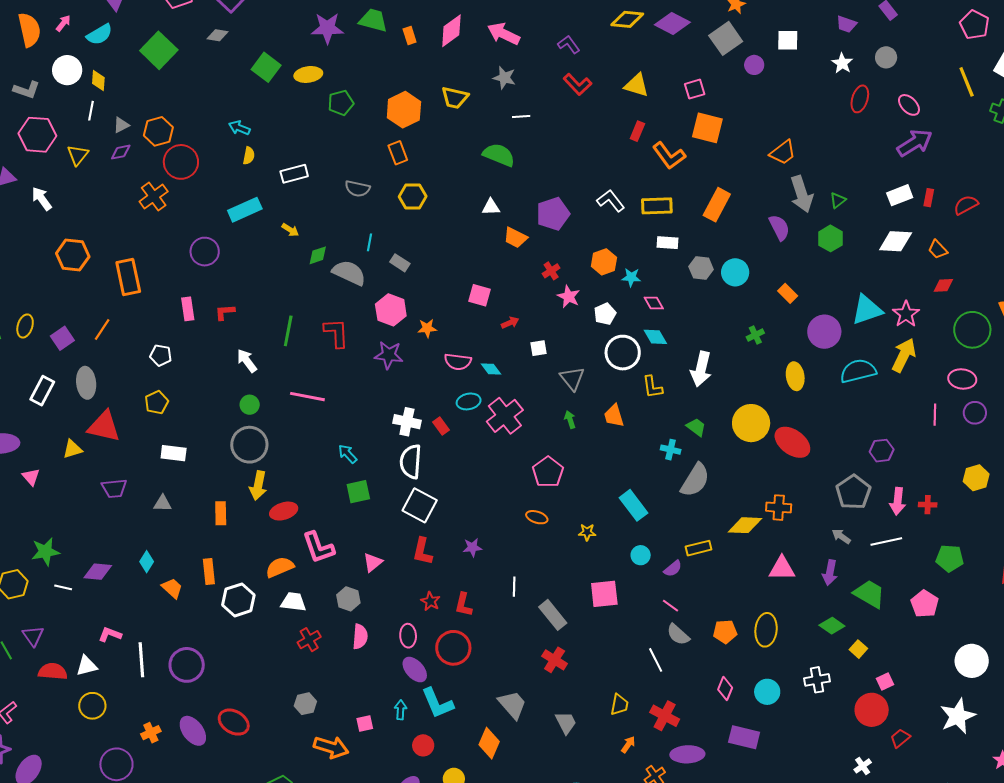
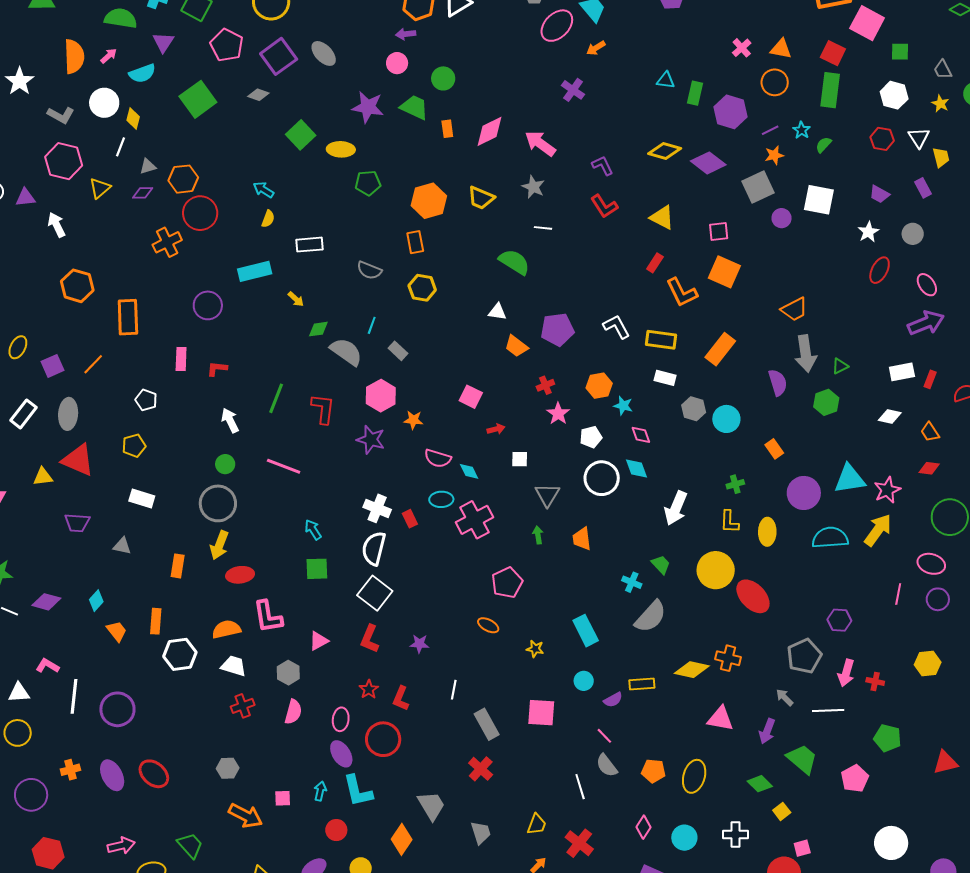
white square: (788, 40) -> (819, 200), size x1.4
white diamond: (896, 241) -> (890, 417), size x0.7
yellow L-shape: (652, 387) -> (729, 522), moved

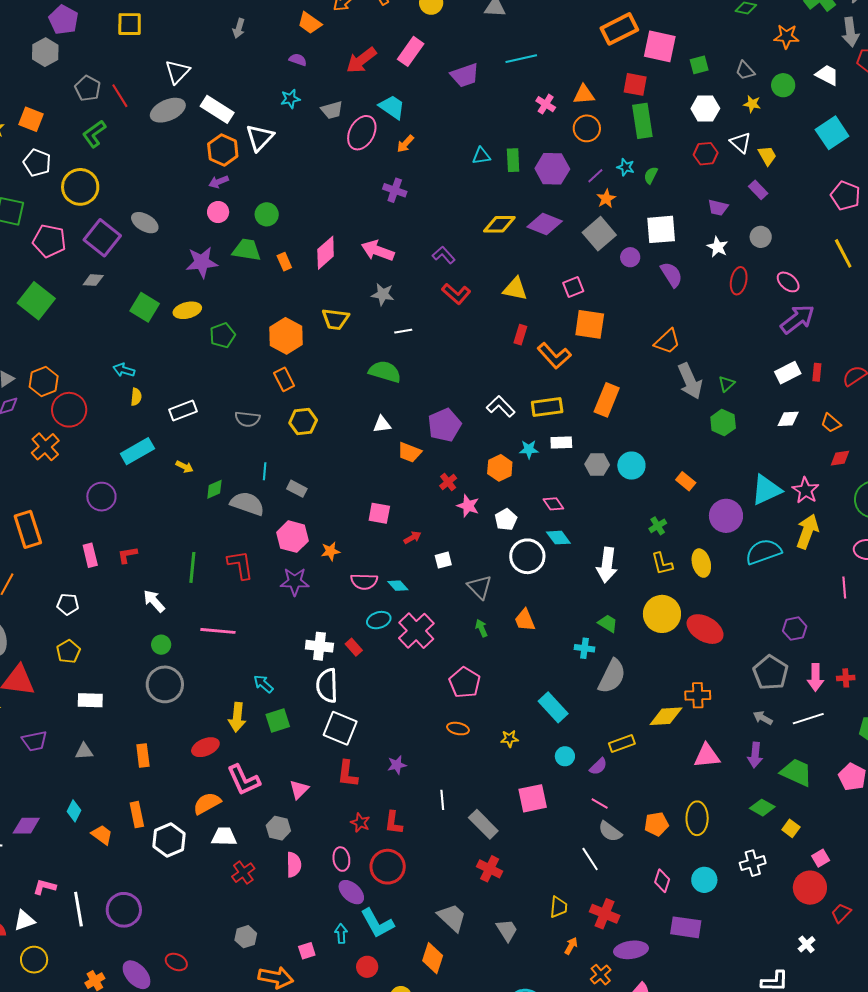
purple semicircle: (778, 383) -> (671, 275), moved
cyan star: (623, 406) -> (529, 449), moved
yellow arrow: (219, 545) -> (237, 717), moved
red ellipse: (154, 774) -> (176, 962), size x0.7

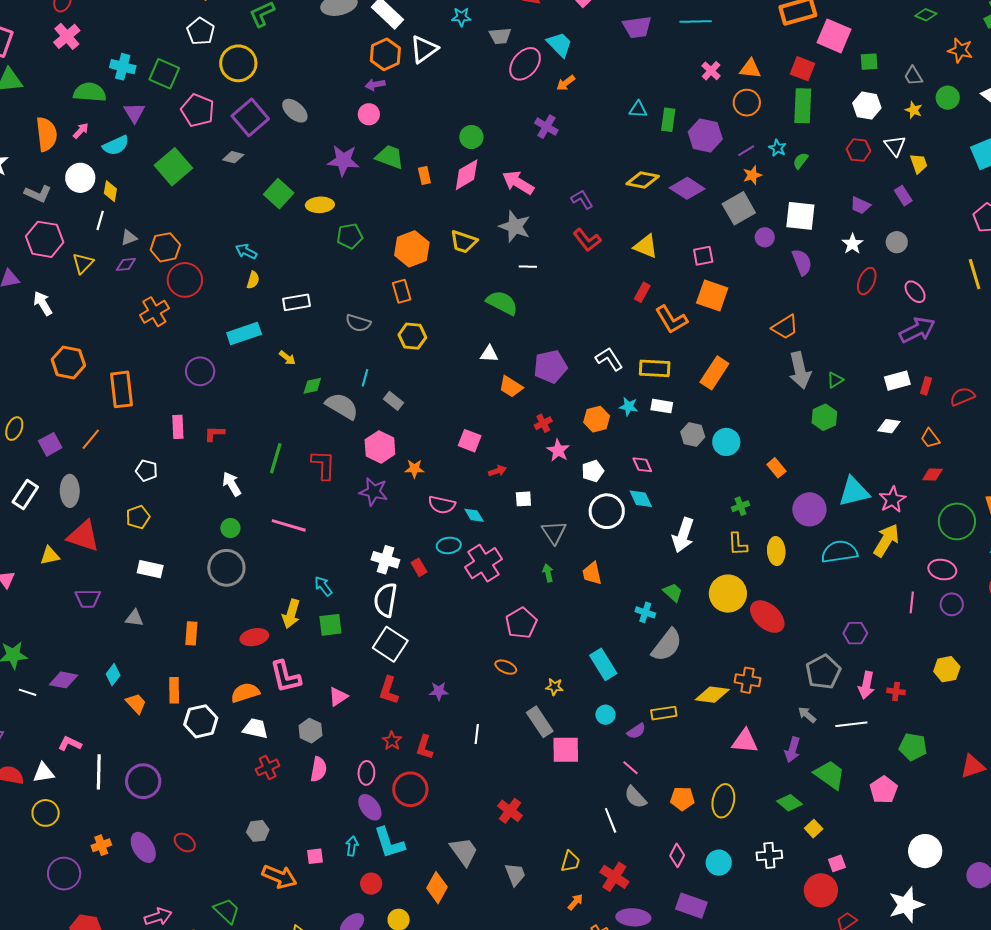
green circle: (267, 214) -> (471, 137), moved
gray star: (383, 294) -> (515, 227), size x1.4
gray rectangle: (483, 824) -> (540, 722), moved

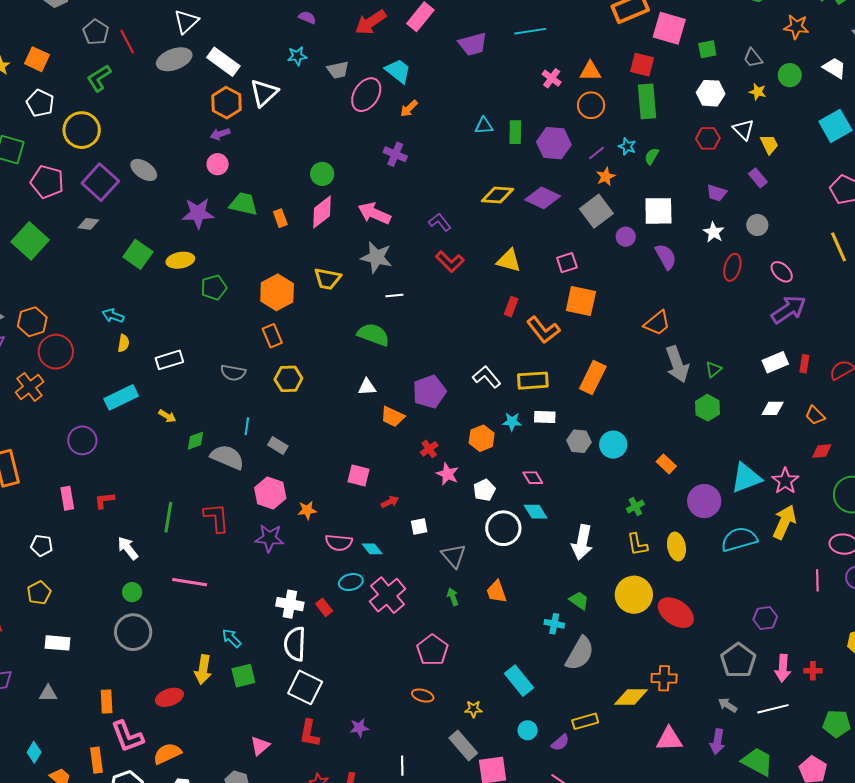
pink L-shape: (285, 677) -> (127, 737), moved

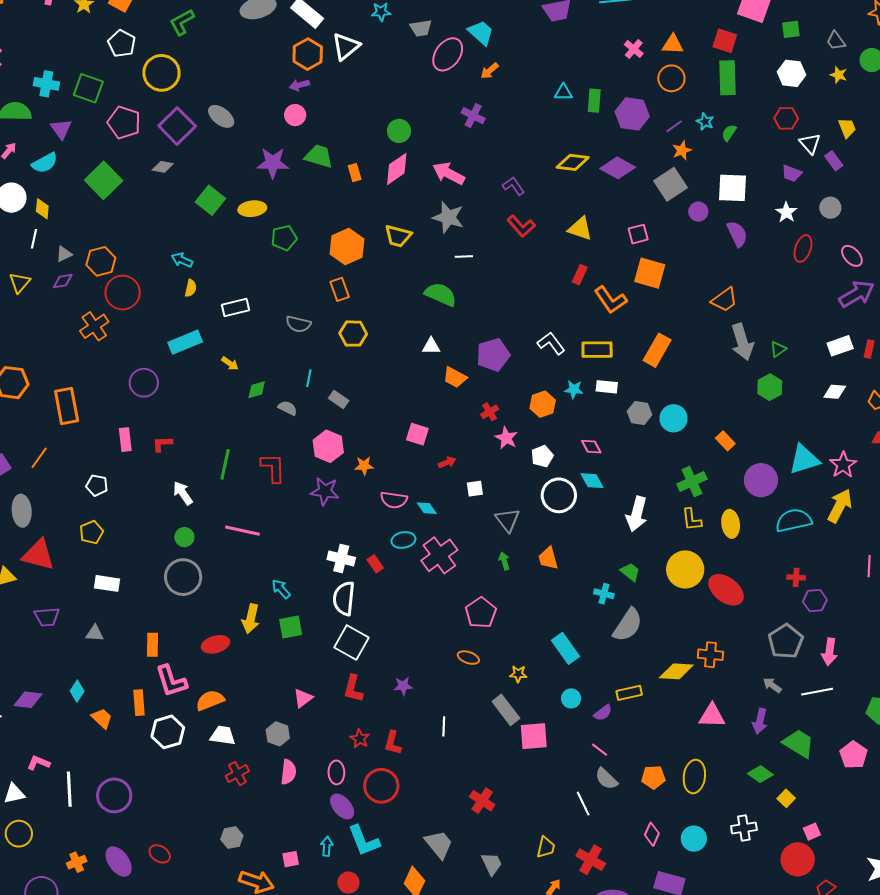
white triangle: (743, 130) -> (810, 144), moved
gray semicircle: (227, 457) -> (288, 408), size x0.6
green cross: (635, 507) -> (692, 482), size x1.6
red cross: (813, 671) -> (796, 577), moved

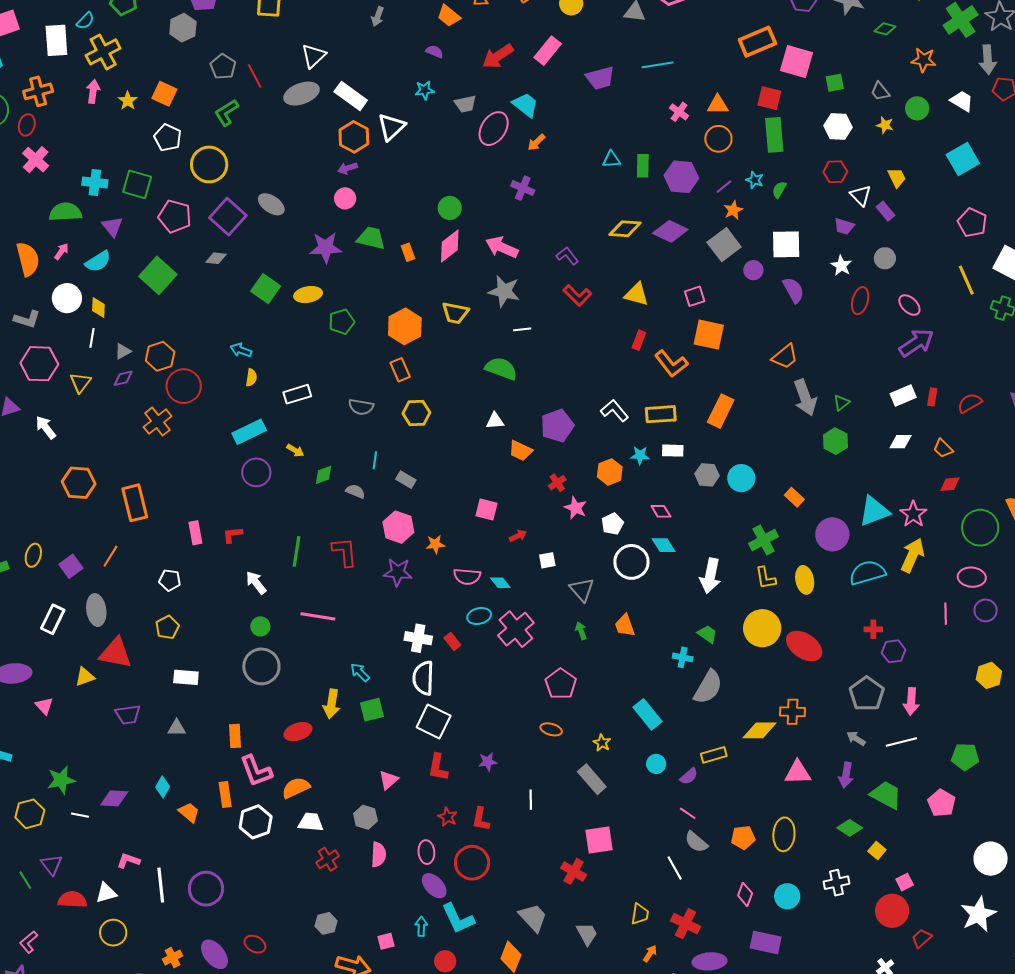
purple circle: (144, 383) -> (256, 472), moved
yellow star: (518, 674) -> (602, 743), turned 30
pink square: (534, 736) -> (599, 840), moved

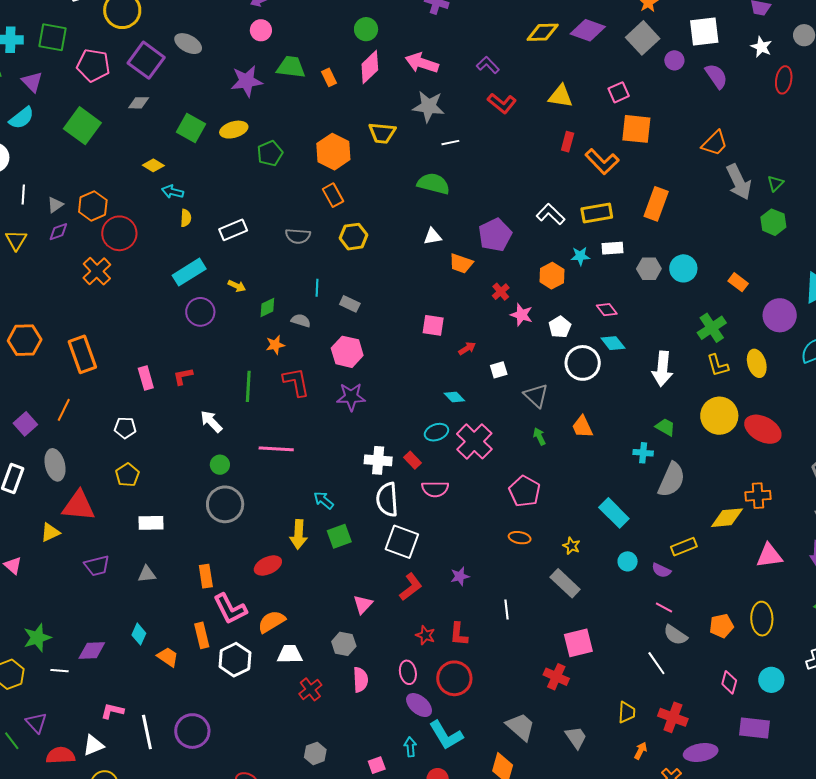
yellow diamond: (98, 307) -> (153, 165), moved, turned -55
orange star: (435, 544) -> (275, 345), moved
pink semicircle: (467, 577) -> (435, 489), moved
red L-shape: (438, 767) -> (411, 587), turned -132
purple semicircle: (689, 776) -> (661, 570), turned 72

